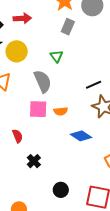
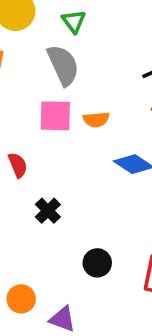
green triangle: (57, 56) -> (74, 21), moved

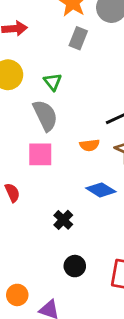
orange semicircle: (96, 120) -> (90, 145), moved
black cross: (48, 211) -> (63, 220), moved

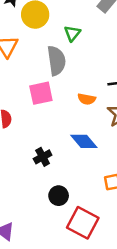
pink square: (40, 154) -> (41, 93), turned -30
black circle: (75, 266) -> (59, 196), moved

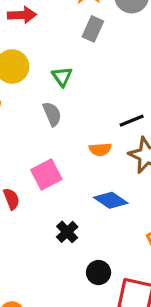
gray semicircle: (56, 61) -> (52, 114), size x0.7
pink square: (41, 93) -> (46, 174), moved

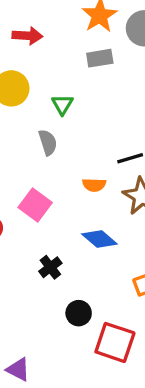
gray rectangle: (93, 29) -> (100, 58), turned 50
pink square: (46, 174) -> (35, 205), turned -32

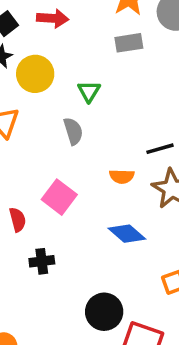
black cross: (50, 267) -> (42, 261), moved, turned 30
black circle: (79, 313) -> (104, 312), size x1.4

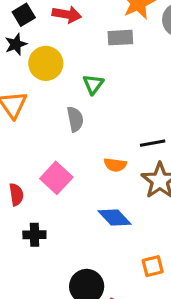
gray rectangle: (129, 43) -> (120, 38), moved

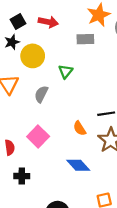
gray semicircle: (75, 119) -> (41, 94), moved, turned -144
orange semicircle: (115, 165) -> (80, 128), turned 48

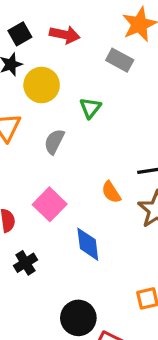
gray rectangle: (85, 39) -> (120, 60), turned 30
blue diamond: (78, 165) -> (88, 244), moved, turned 35
black cross: (22, 176) -> (25, 263), turned -32

